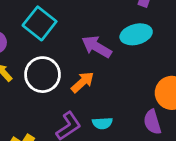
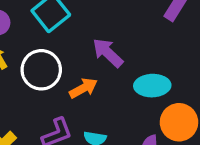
cyan ellipse: (136, 34) -> (152, 86), moved

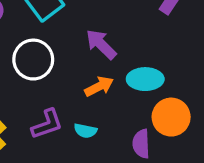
orange arrow: (83, 88) -> (99, 86), moved

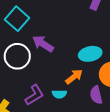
purple arrow: (101, 44) -> (43, 44), moved
orange arrow: (99, 86) -> (74, 77), moved

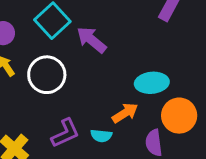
purple arrow: (43, 44) -> (91, 40), moved

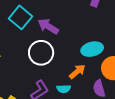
white circle: (47, 75) -> (41, 53), moved

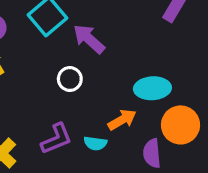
white circle: (41, 53) -> (70, 79), size x0.6

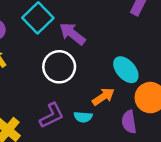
white circle: (70, 79) -> (59, 67), size x1.6
cyan ellipse: (152, 88) -> (126, 70), turned 56

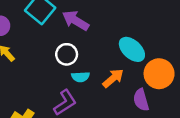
white circle: (59, 67) -> (67, 54), size x0.7
cyan semicircle: (83, 117) -> (80, 77), moved

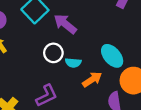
cyan semicircle: (80, 77) -> (73, 63), moved

